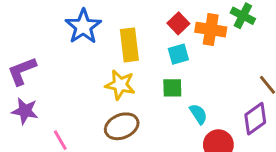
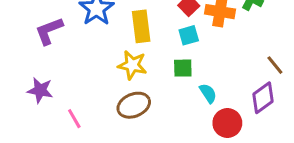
purple L-shape: (22, 71) -> (49, 31), moved

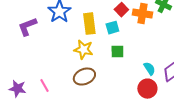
cyan square: (189, 35) -> (112, 28), moved
purple star: (40, 90) -> (17, 89), moved
cyan semicircle: (208, 93) -> (149, 69), moved

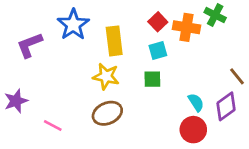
cyan square: (112, 28) -> (158, 50), moved
pink line: (44, 86) -> (53, 126), turned -32
purple star: (17, 89) -> (16, 101), moved, turned -30

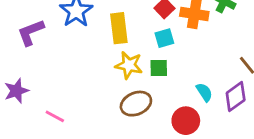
yellow star: (106, 76) -> (129, 65), moved
brown ellipse: (107, 113) -> (136, 104), moved
red circle: (193, 130) -> (186, 121), moved

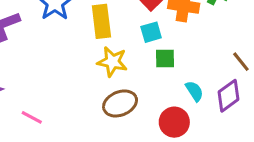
green square: (159, 68) -> (165, 59), moved

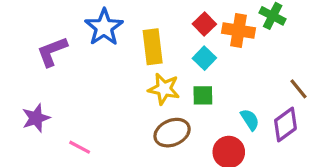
cyan square: (151, 32) -> (204, 58), turned -30
green square: (165, 59) -> (203, 95), moved

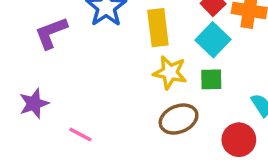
cyan square: (204, 58) -> (213, 40), size x1.4

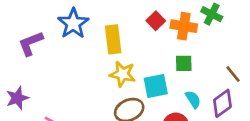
cyan square: (213, 40) -> (156, 86), moved, turned 35
green square: (211, 79) -> (184, 63), moved

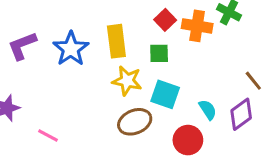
blue star: (73, 23) -> (71, 49), moved
green square: (184, 63) -> (159, 53), moved
cyan square: (156, 86) -> (165, 94), turned 30

